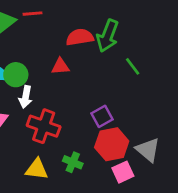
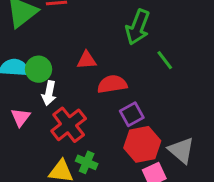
red semicircle: (80, 37) -> (112, 84), moved
red cross: (44, 126) -> (69, 125), turned 32
green cross: (73, 162) -> (87, 162), moved

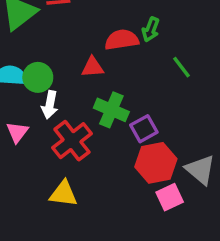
green arrow: (138, 27) -> (151, 29), size x0.6
red semicircle: (112, 84) -> (122, 40), moved
green cross: (87, 162) -> (111, 110), moved, size x1.4

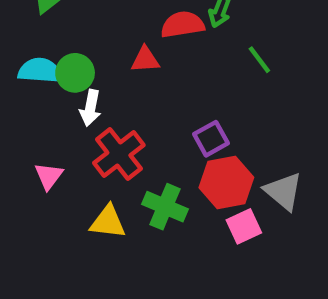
green cross: (111, 110) -> (165, 207), moved
pink triangle: (17, 132) -> (49, 176), moved

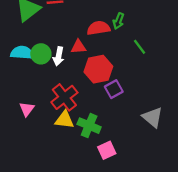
white arrow: (90, 108) -> (59, 56), moved
red hexagon: (226, 183) -> (98, 69), moved
yellow triangle: (108, 222) -> (64, 120), moved
pink square: (244, 226) -> (107, 150), moved

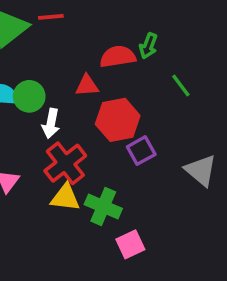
white arrow: (59, 56) -> (51, 123), moved
gray triangle: (153, 117) -> (201, 170), moved

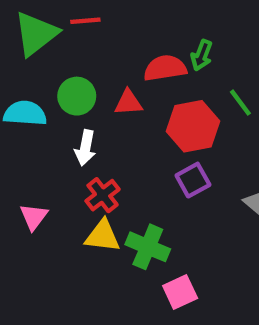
green circle: (29, 96) -> (77, 96), moved
red hexagon: (118, 120) -> (193, 126), moved
red cross: (65, 163) -> (103, 195), size x0.7

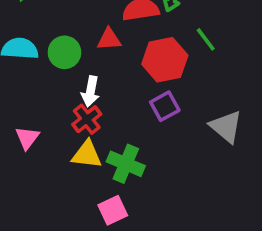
green circle: (77, 96) -> (64, 52), moved
white arrow: (85, 148) -> (90, 91), moved
pink square: (180, 292) -> (113, 210), moved

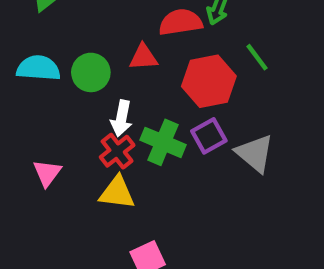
gray triangle: (226, 127) -> (255, 153), moved
green cross: (126, 164) -> (163, 142), moved

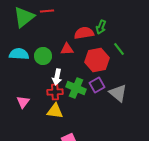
red cross: (117, 151) -> (55, 92), turned 35

